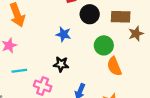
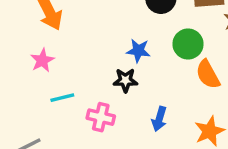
blue star: (64, 34) -> (138, 51), moved

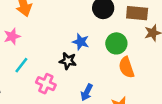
cyan line: (62, 98) -> (21, 65), turned -49

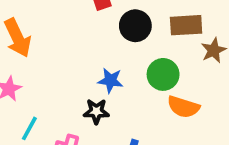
orange semicircle: (126, 67) -> (183, 107), turned -45

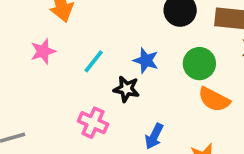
cyan line: (29, 128) -> (94, 61), moved

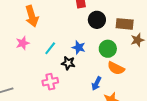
pink cross: (93, 123) -> (50, 82), turned -35
blue arrow: (154, 136) -> (97, 83), moved

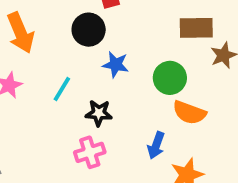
black circle: (97, 20) -> (89, 30), moved
blue star: (79, 47) -> (116, 65), moved
pink cross: (50, 82) -> (90, 152), moved

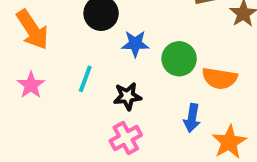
green circle: (170, 78) -> (179, 59), moved

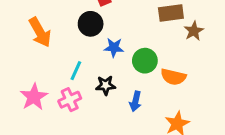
pink star: (31, 85) -> (34, 97), moved, size x1.4
blue arrow: (192, 118) -> (135, 101), moved
pink cross: (126, 138) -> (70, 100), moved

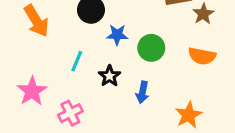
orange semicircle: (173, 77) -> (202, 56), moved
black star: (106, 85) -> (109, 76), turned -30
pink cross: (70, 100) -> (70, 113), moved

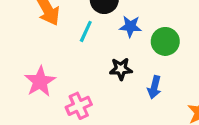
cyan line: (77, 61) -> (86, 31), moved
black star: (109, 76) -> (121, 69), turned 30

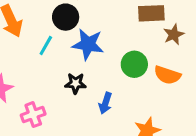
blue star: (130, 26) -> (88, 44), size x1.5
green circle: (165, 41) -> (134, 64), moved

